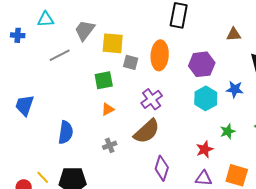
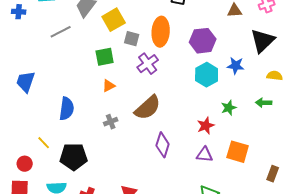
yellow square: (113, 43) -> (114, 20), turned -35
purple cross: (152, 99) -> (148, 64), moved
yellow line: (43, 177) -> (44, 143), moved

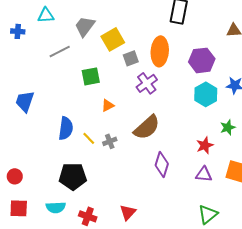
gray square: (132, 39) -> (131, 58), turned -35
green square: (105, 57) -> (91, 76), moved
yellow line: (44, 143) -> (89, 138), moved
red circle: (25, 164) -> (15, 176), moved

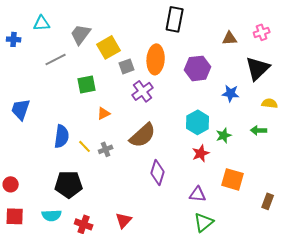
cyan hexagon: (206, 94) -> (198, 122), moved
purple triangle: (204, 174) -> (198, 194), moved

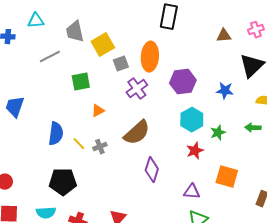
gray trapezoid: (81, 34) -> (75, 32), turned -50
purple hexagon: (198, 68) -> (183, 82), moved

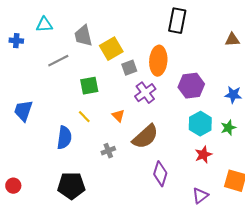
orange triangle: (98, 111) -> (118, 116), moved, turned -48
green star: (218, 133) -> (228, 128), moved
yellow line: (79, 144) -> (84, 117), moved
purple triangle: (192, 192) -> (200, 196), turned -42

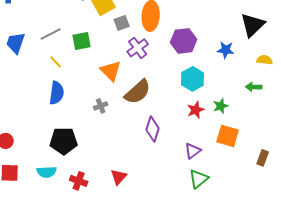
gray line: (58, 61) -> (51, 34), moved
blue trapezoid: (23, 111) -> (16, 43), moved
orange triangle: (118, 116) -> (111, 71), size x1.6
yellow line: (84, 117) -> (56, 62), moved
green star: (228, 128) -> (221, 106), moved

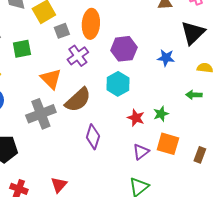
cyan hexagon: (193, 79) -> (118, 84), moved
gray cross: (101, 106) -> (41, 114), size x2.0
red star: (196, 110) -> (136, 118), turned -30
purple triangle: (193, 151) -> (141, 152), moved
brown rectangle: (263, 158) -> (200, 155), moved

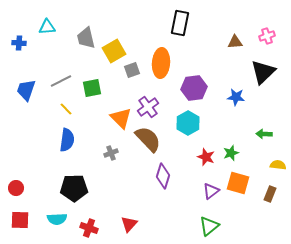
purple cross: (78, 56) -> (148, 107), moved
yellow semicircle: (205, 68) -> (278, 165), moved
brown semicircle: (78, 100) -> (148, 139), turned -92
gray cross: (41, 114) -> (111, 153), size x0.5

